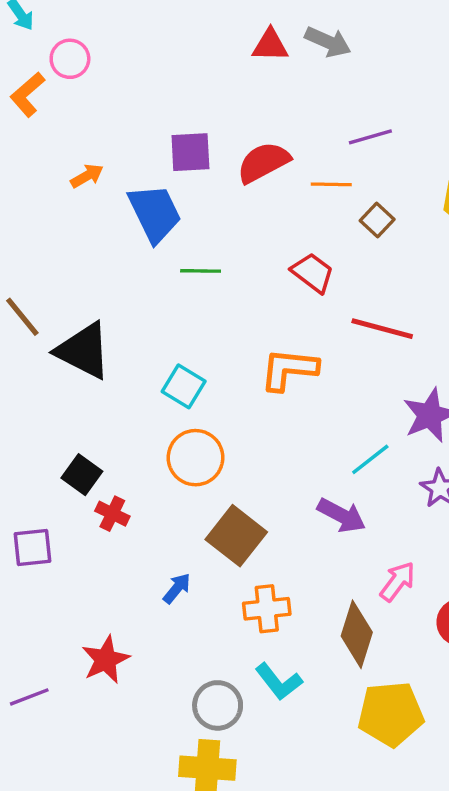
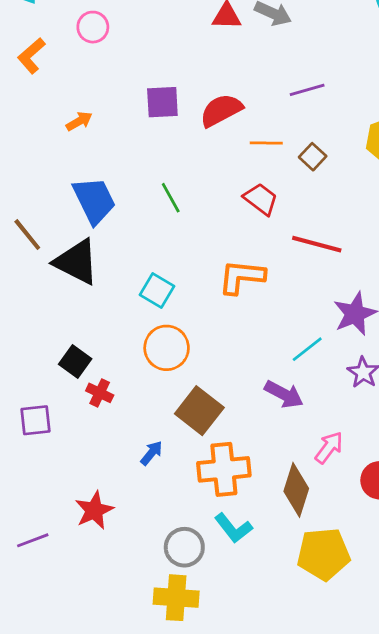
pink circle: (70, 59) -> (93, 27), moved
orange line: (331, 184) -> (266, 143), moved
blue trapezoid: (155, 213) -> (94, 200), moved
green line: (201, 271) -> (171, 198), turned 60
orange cross: (267, 609) -> (224, 469), size x1.4

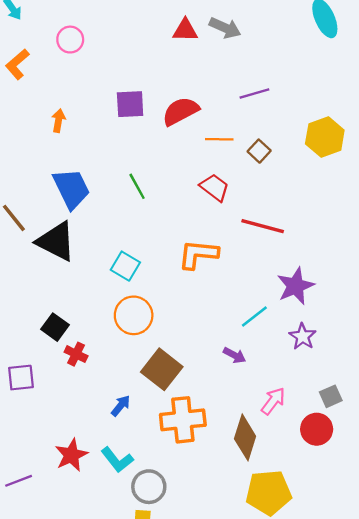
orange arrow: (79, 121) -> (58, 121), turned -50
purple arrow: (284, 394) -> (234, 355), size x0.7
cyan L-shape: (233, 528) -> (117, 460), moved

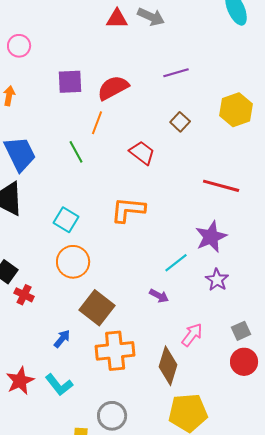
pink circle: (70, 40) -> (19, 46), moved
orange line: (219, 139) -> (97, 123), moved, turned -70
red line: (263, 226) -> (221, 186), moved
red circle: (317, 429) -> (244, 362), moved
gray circle: (149, 487) -> (112, 416), moved

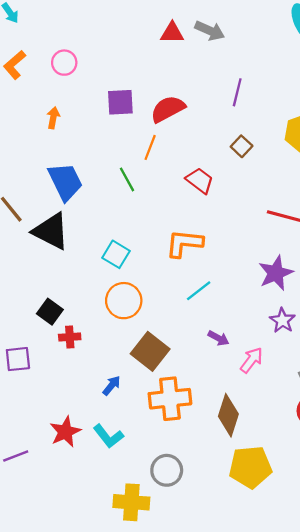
purple line: (176, 73) -> (237, 92), turned -60
cyan line: (176, 263) -> (199, 291), moved
red cross: (24, 295) -> (70, 337), turned -30
pink arrow: (192, 335) -> (252, 360), moved

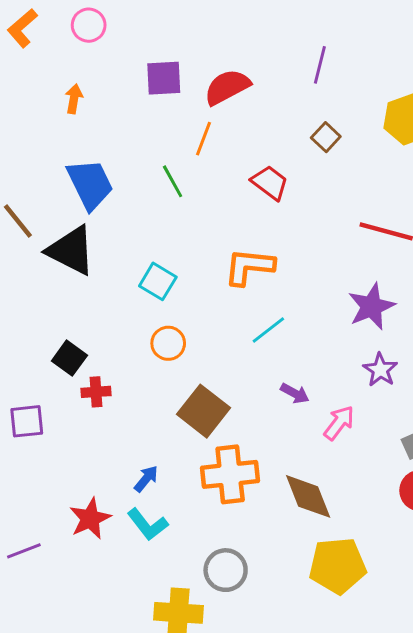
orange circle: (124, 301) -> (168, 343), size x0.7
blue arrow: (112, 385) -> (146, 479), moved
brown diamond: (228, 415) -> (308, 496), turned -39

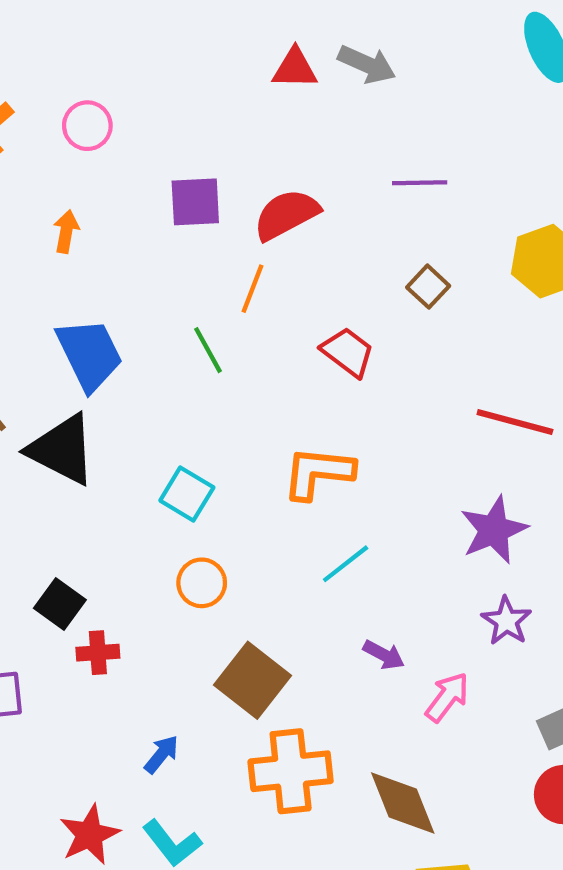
purple line: (320, 65) -> (420, 183), turned 75
blue arrow: (146, 479) -> (161, 754), moved

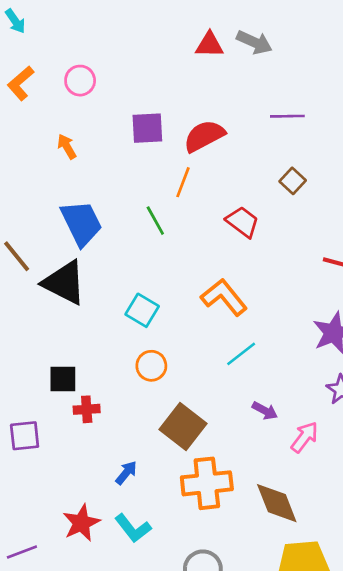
orange arrow: (66, 231) -> (67, 147), turned -40
orange L-shape: (318, 473) -> (224, 297), turned 45
black square: (60, 604) -> (63, 379), turned -36

